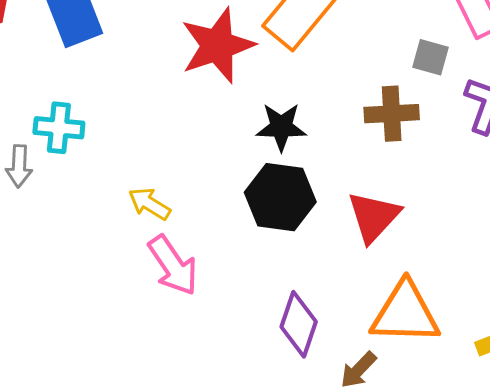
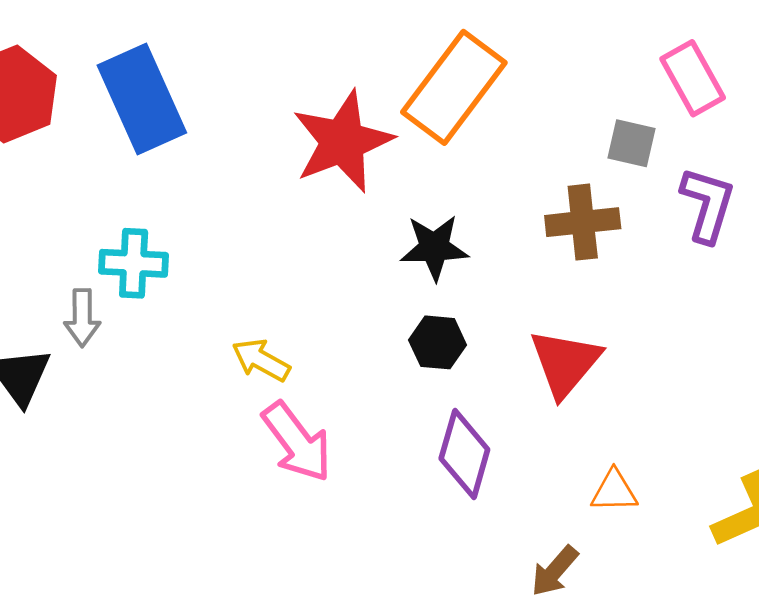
black hexagon: (280, 197) -> (438, 342), size x0.6
orange triangle: (405, 313) -> (614, 491), size x0.5
purple diamond: (299, 324) -> (464, 454), moved

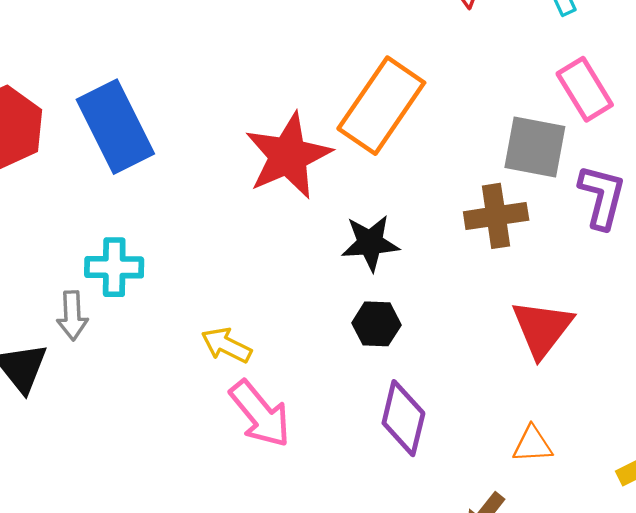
gray square: (631, 143) -> (535, 147), size x1.5
red triangle: (565, 363) -> (542, 328), moved

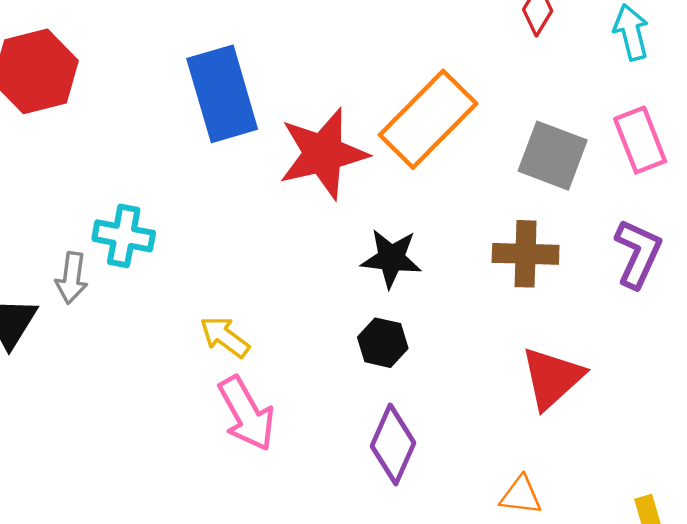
blue rectangle: (115, 127) -> (222, 94), moved
gray square: (535, 147) -> (553, 156), moved

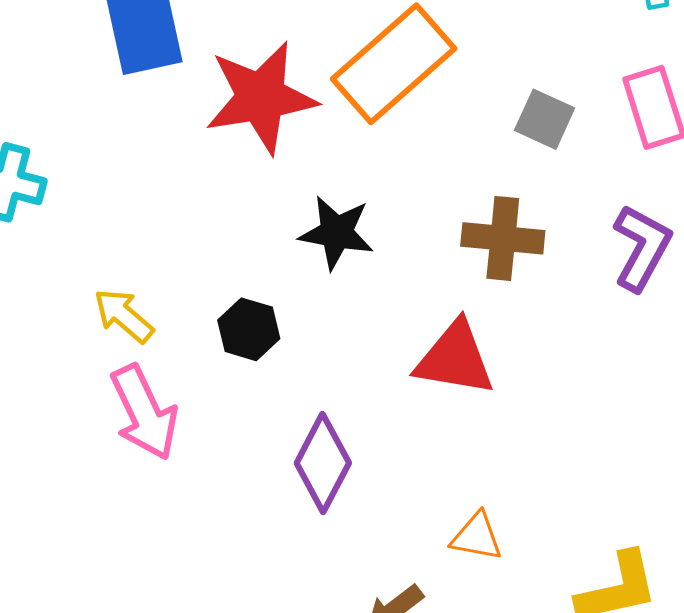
gray square: (553, 156) -> (545, 119), size x0.7
black hexagon: (383, 343) -> (249, 329), moved
red triangle: (552, 378) -> (455, 359), moved, turned 48

